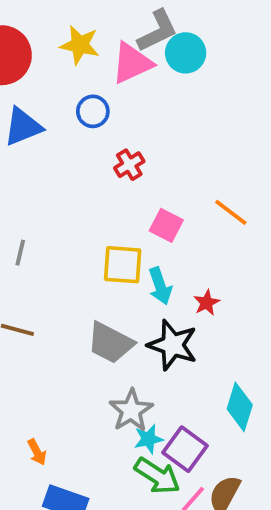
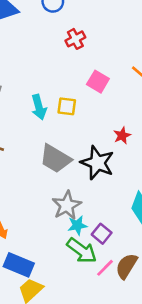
yellow square: (123, 265) -> (67, 106), size x0.7
cyan arrow: (160, 286) -> (39, 107), moved
purple square: (185, 449) -> (102, 234), size x0.7

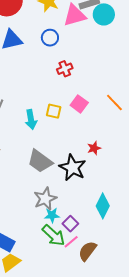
yellow square: (67, 106) -> (54, 111), moved
pink line: (105, 268) -> (71, 242), moved

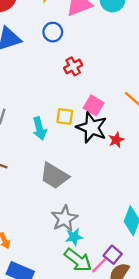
red star: (94, 148) -> (116, 140), moved
black star: (73, 168) -> (92, 128), moved
purple square: (70, 224) -> (113, 255), moved

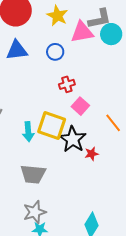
pink square: (94, 105) -> (80, 106), moved
yellow square: (65, 116) -> (52, 125), size x1.8
gray trapezoid: (54, 176) -> (33, 174), turned -36

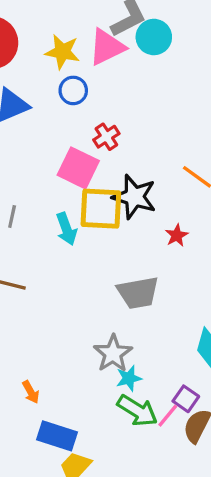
yellow star: (57, 16) -> (62, 52), moved
pink square: (80, 106) -> (78, 168), moved, size x1.4
black star: (73, 139) -> (134, 197), moved
gray trapezoid: (33, 174) -> (138, 293), moved

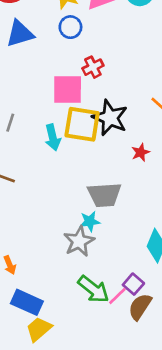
pink square: (78, 168) -> (68, 90), turned -32
cyan star: (129, 378) -> (90, 221), moved

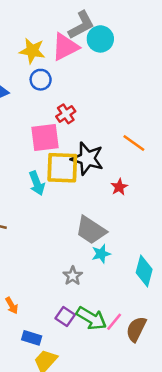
gray trapezoid: (104, 195) -> (91, 230), turned 44
cyan star: (90, 221) -> (101, 254), moved
gray star: (79, 241) -> (73, 276), size x0.7
purple square: (133, 284) -> (65, 316), moved
blue rectangle: (27, 302) -> (32, 338), size x0.7

